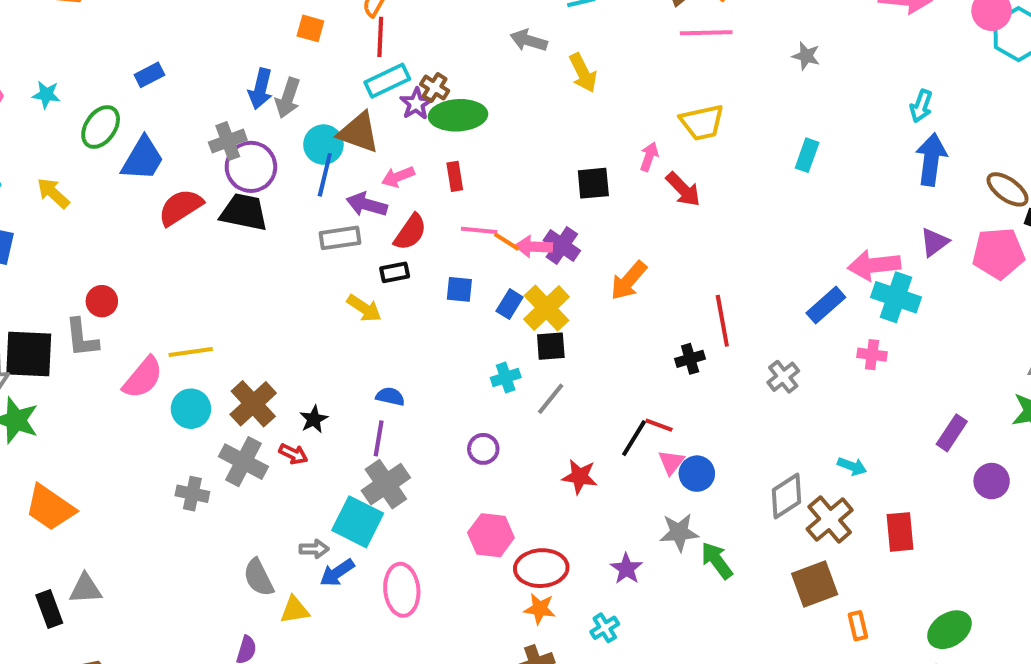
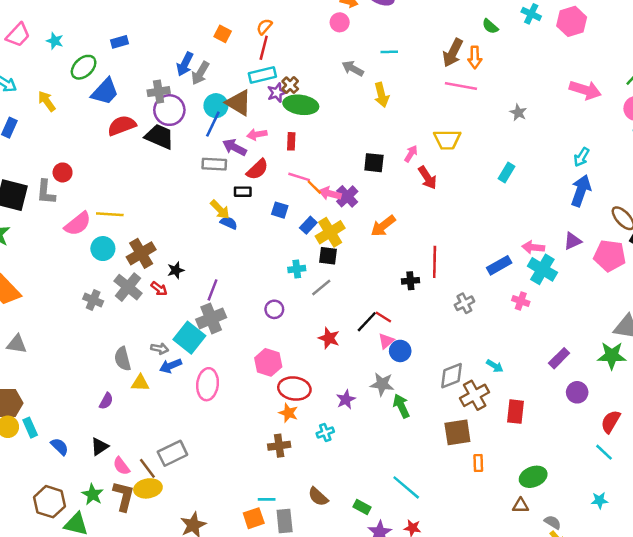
pink arrow: (874, 265) -> (533, 247), size x0.7
blue semicircle: (390, 397) -> (229, 223), moved

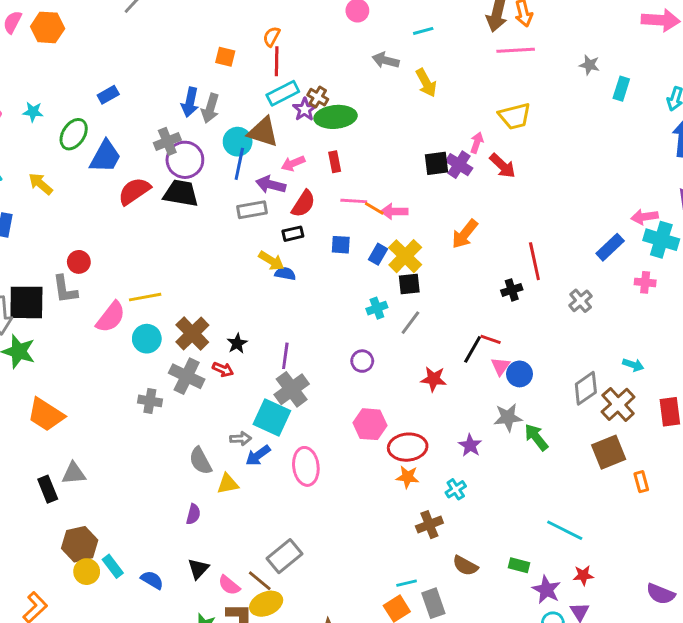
cyan rectangle: (506, 173) -> (621, 89), moved
purple cross: (347, 196) -> (459, 165), moved
brown cross: (279, 446) -> (429, 525), moved

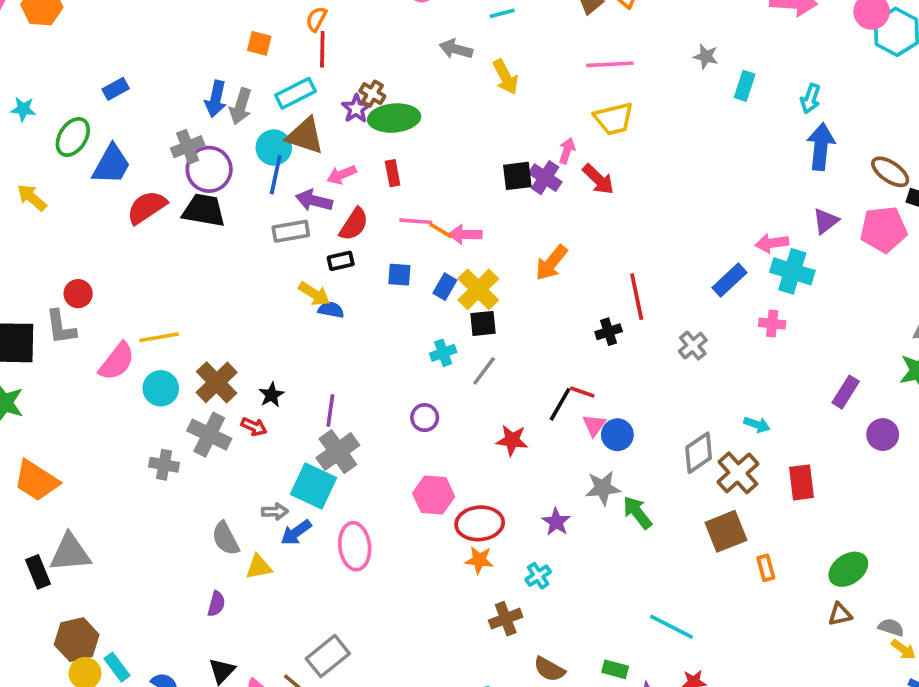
pink line: (516, 50) -> (610, 64), moved
cyan rectangle: (283, 93) -> (295, 93), moved
gray triangle: (74, 473) -> (70, 553), size x1.4

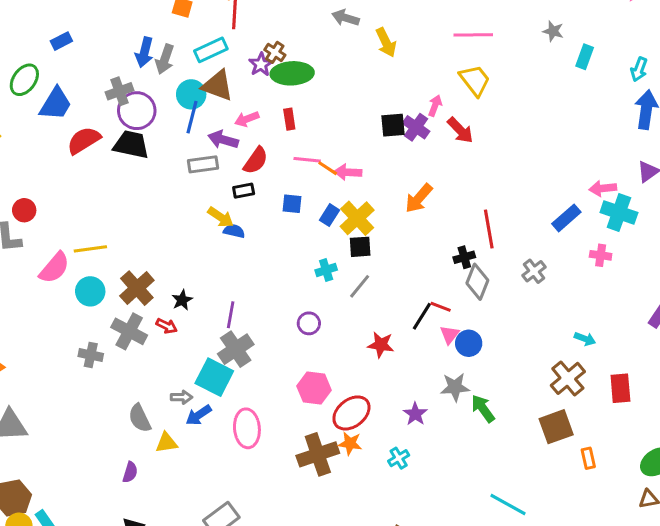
yellow trapezoid: (614, 119) -> (475, 80), turned -116
gray diamond: (699, 453) -> (477, 282), moved, turned -36
red ellipse: (480, 523) -> (351, 413), turned -36
brown cross: (506, 619) -> (318, 454), moved, size x1.5

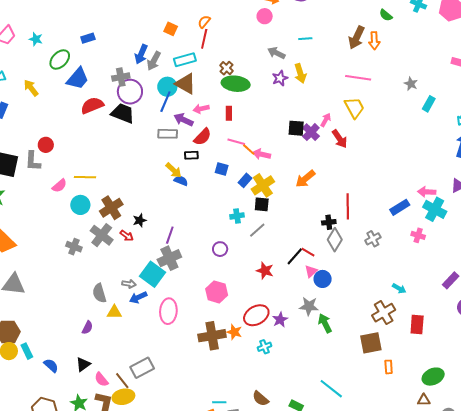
purple star: (261, 64) -> (280, 78), moved
pink semicircle: (54, 268) -> (59, 186), size x0.7
red ellipse: (351, 413) -> (256, 315), moved

